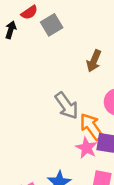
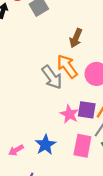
orange arrow: (91, 127) -> (67, 66), moved

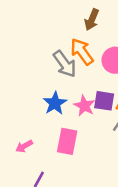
blue star: (45, 145) -> (55, 103), moved
pink rectangle: (82, 146) -> (67, 141), moved

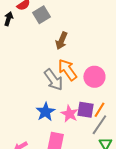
brown arrow: (92, 20) -> (61, 41), moved

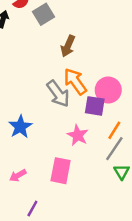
purple square: (85, 110) -> (95, 106), moved
blue star: (45, 112) -> (20, 127), moved

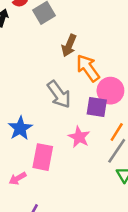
orange arrow: (75, 81) -> (88, 68), moved
pink rectangle: (61, 171) -> (43, 157), moved

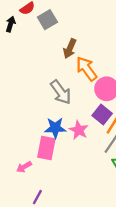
purple square: (97, 107) -> (102, 114), moved, turned 30
blue star: (20, 128) -> (55, 128), moved, turned 30

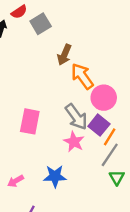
gray arrow: (61, 92) -> (76, 117), moved
blue star: (55, 128) -> (55, 176), moved
pink rectangle: (46, 148) -> (30, 121), moved

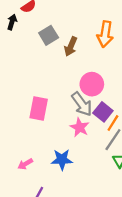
gray square: (41, 24) -> (49, 35), moved
orange arrow: (82, 76) -> (105, 34), moved, turned -135
pink circle: (104, 98) -> (92, 84), moved

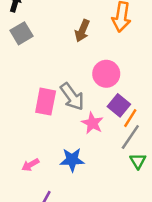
gray square: (49, 35) -> (21, 33), moved
gray arrow: (82, 104) -> (72, 97), moved

